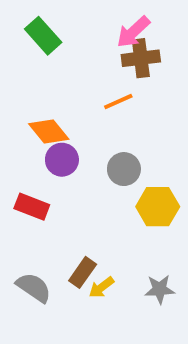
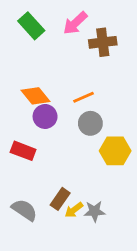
pink arrow: (133, 32) -> (75, 23), moved
orange line: (118, 101) -> (84, 97), moved
gray star: (160, 289) -> (94, 211), moved

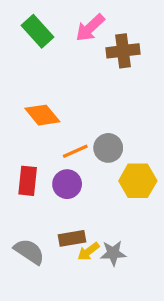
orange line: (84, 97) -> (75, 151), moved
purple circle: (45, 116) -> (67, 184), moved
red rectangle: (23, 151) -> (28, 181), turned 75
brown rectangle: (60, 199) -> (72, 238), turned 45

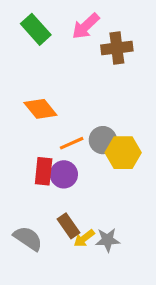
red rectangle: (28, 181) -> (44, 171), moved
yellow hexagon: (138, 181) -> (123, 153), moved
brown rectangle: (72, 238) -> (69, 226), turned 65

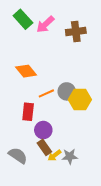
pink arrow: (86, 26) -> (45, 24), moved
purple circle: (64, 174) -> (43, 130), moved

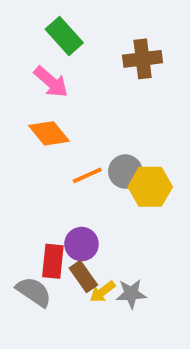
green rectangle: (23, 19) -> (64, 36), moved
pink arrow: (45, 24) -> (51, 82), moved, turned -96
red rectangle: (28, 112) -> (53, 261), moved

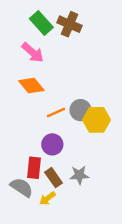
brown cross: (143, 59) -> (69, 24), moved, turned 30
purple circle: (81, 244) -> (52, 144), moved
yellow arrow: (102, 292) -> (47, 198), moved
gray star: (131, 294) -> (79, 175), moved

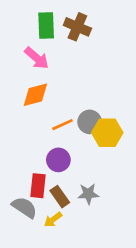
green rectangle: (41, 23) -> (46, 25), turned 40
orange diamond: (31, 86) -> (35, 95), turned -65

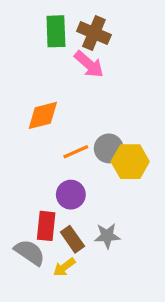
pink arrow: (37, 58) -> (89, 64), moved

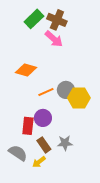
green rectangle: (56, 31) -> (34, 19), turned 48
orange diamond: (43, 115) -> (26, 70), turned 30
red rectangle: (46, 226) -> (28, 126), moved

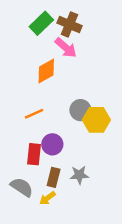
orange diamond: (26, 70) -> (46, 71), moved, turned -45
orange line: (46, 92) -> (34, 114), moved
brown rectangle: (44, 145) -> (54, 177), turned 49

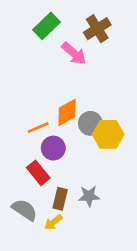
brown cross: (69, 24) -> (97, 29), moved, turned 35
orange diamond: (46, 71) -> (67, 112), moved
purple circle: (52, 144) -> (53, 148), moved
red rectangle: (34, 154) -> (38, 173), turned -45

